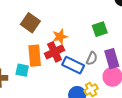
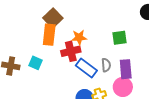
orange rectangle: (35, 56) -> (49, 35), moved
gray semicircle: (92, 58) -> (106, 65), turned -40

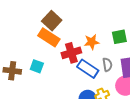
orange rectangle: (49, 35) -> (49, 37), turned -60
orange star: (79, 37) -> (92, 42), moved

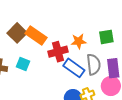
brown square: (52, 21) -> (17, 33), moved
gray semicircle: (107, 65) -> (94, 64), size x1.5

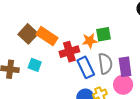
green square: (106, 37) -> (103, 34), moved
blue rectangle: (74, 68) -> (86, 67), turned 30

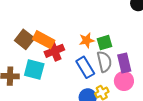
green square: (103, 34) -> (105, 43), moved
red cross: (69, 52) -> (54, 51), moved
cyan square: (35, 65) -> (34, 70), size x1.5

